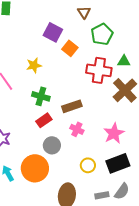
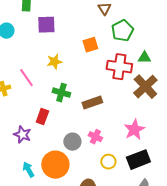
purple square: (53, 32) -> (46, 25), moved, turned -30
orange square: (70, 48) -> (90, 45), turned 35
red rectangle: (44, 120) -> (42, 117), moved, turned -35
pink cross: (77, 129) -> (95, 137), moved

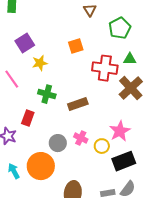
purple square: (46, 25) -> (25, 43), moved, turned -30
green pentagon: (122, 31) -> (120, 28), moved
yellow circle: (108, 162) -> (102, 146), moved

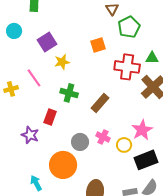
green pentagon: (120, 28) -> (129, 27), moved
brown rectangle: (78, 104) -> (100, 103), turned -30
cyan arrow: (14, 171) -> (36, 183), moved

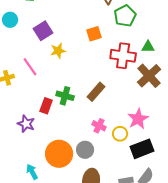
green cross: (69, 93) -> (65, 96), moved
gray circle: (80, 142) -> (85, 150), moved

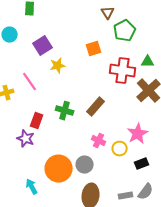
red rectangle: (46, 106) -> (37, 121), moved
black rectangle: (142, 149) -> (142, 164), size x0.6

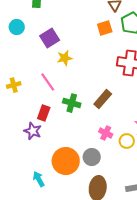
orange square: (94, 49) -> (105, 28), moved
pink line: (30, 82) -> (48, 82), moved

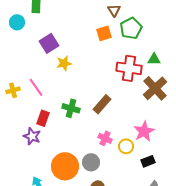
cyan circle: (17, 27) -> (17, 22), moved
pink line: (48, 82) -> (36, 87), moved

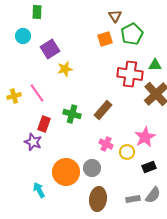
cyan circle: (17, 22) -> (23, 36), moved

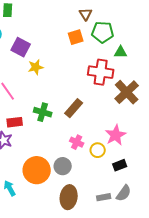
green pentagon: (132, 34) -> (103, 32), turned 30
purple square: (50, 49) -> (21, 47), turned -30
green triangle: (155, 65) -> (121, 52), moved
red rectangle: (44, 124) -> (15, 122), turned 63

